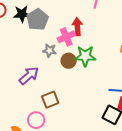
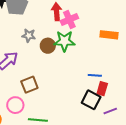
pink cross: (66, 37) -> (69, 20), moved

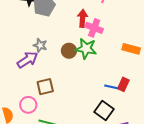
pink cross: (69, 20) -> (94, 28), turned 36
gray star: (29, 35) -> (40, 45), moved
red rectangle: (102, 89) -> (123, 84), moved

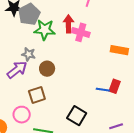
green star: (86, 49) -> (45, 30), moved
brown circle: (69, 51) -> (47, 69), moved
black square: (104, 111) -> (77, 116), moved

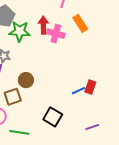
orange rectangle: (119, 50) -> (80, 23), moved, turned 48
brown circle: (47, 69) -> (26, 80), moved
blue line: (103, 90) -> (78, 91), turned -32

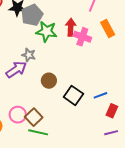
red rectangle: (90, 87) -> (112, 111), moved
brown square: (13, 97) -> (34, 117), moved, turned -30
black square: (53, 117) -> (73, 95), moved

